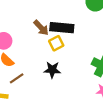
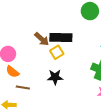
brown line: (17, 78) -> (23, 88), turned 48

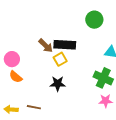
brown line: (23, 88) -> (34, 107), moved

